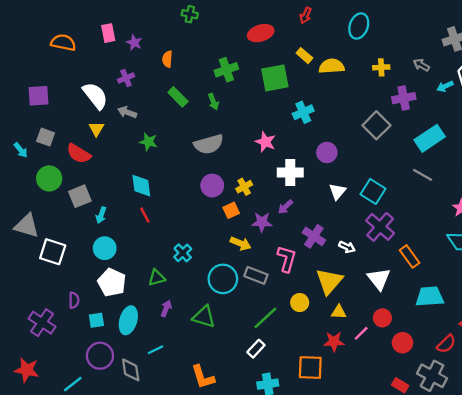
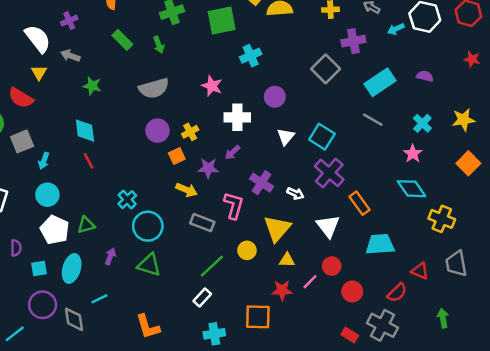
green triangle: (157, 278) -> (86, 225), moved
cyan circle: (223, 279) -> (148, 226), moved

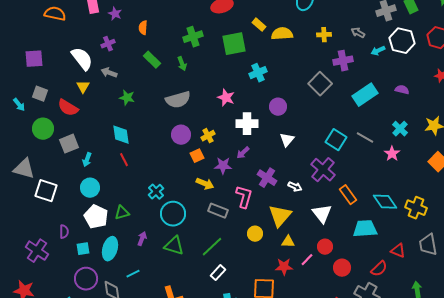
gray line: (373, 120) -> (365, 138), moved
cyan square: (322, 137) -> (336, 140), moved
cyan diamond: (412, 189) -> (385, 202), moved
green line: (212, 266) -> (212, 247), moved

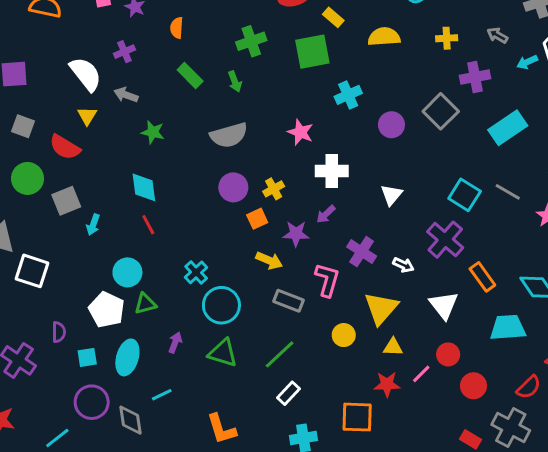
yellow rectangle: (259, 25) -> (333, 17), moved
purple circle: (278, 107) -> (391, 125), moved
cyan circle: (90, 188) -> (127, 272), moved

